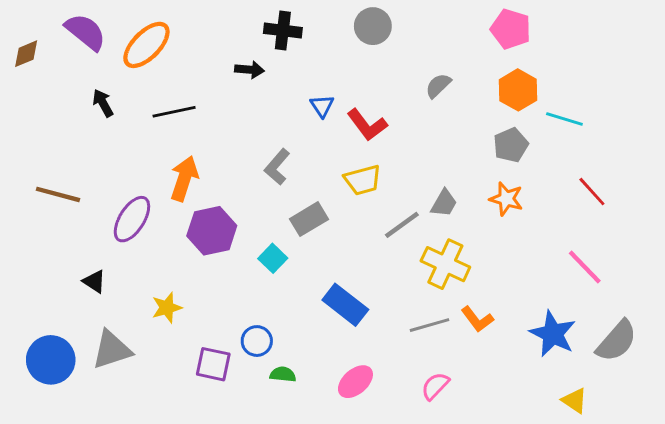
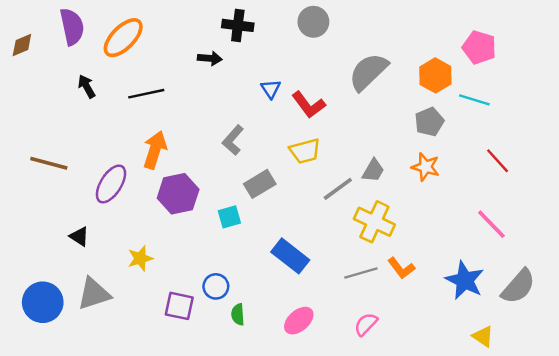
pink pentagon: (511, 29) -> (479, 47), moved
purple semicircle: (86, 32) -> (72, 27), turned 39
gray semicircle: (438, 86) -> (368, 72), size x1.8
cyan square: (273, 258) -> (229, 217), turned 30
green semicircle: (283, 374) -> (238, 314), turned -100

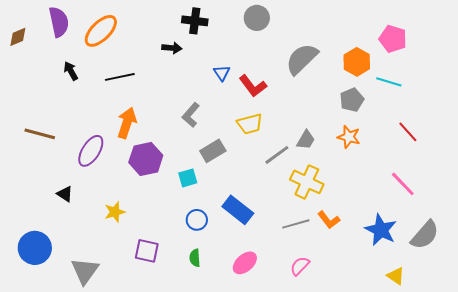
blue circle: (216, 286) -> (197, 220), moved
gray triangle: (94, 294) -> (85, 271), moved, turned -36

